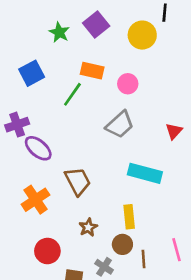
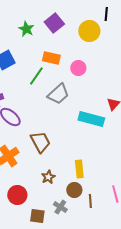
gray trapezoid: (120, 125) -> (58, 94), moved
cyan rectangle: (145, 173) -> (91, 119), moved

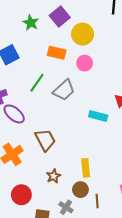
yellow circle: (89, 31) -> (83, 34), moved
green line: (36, 76) -> (37, 83), moved
cyan rectangle: (91, 119) -> (98, 116), size x0.7

